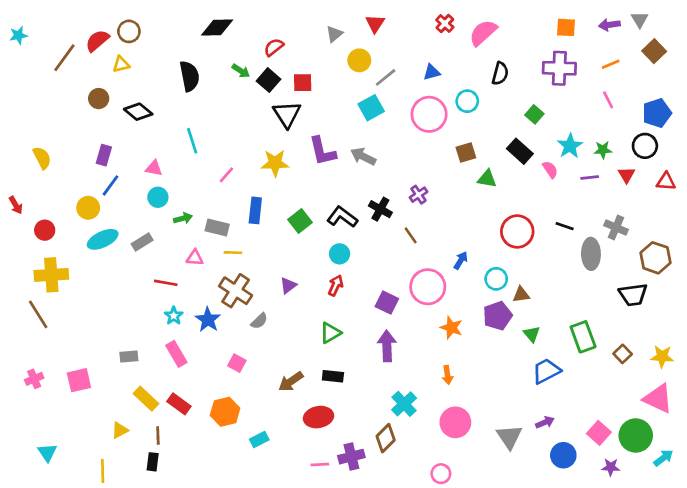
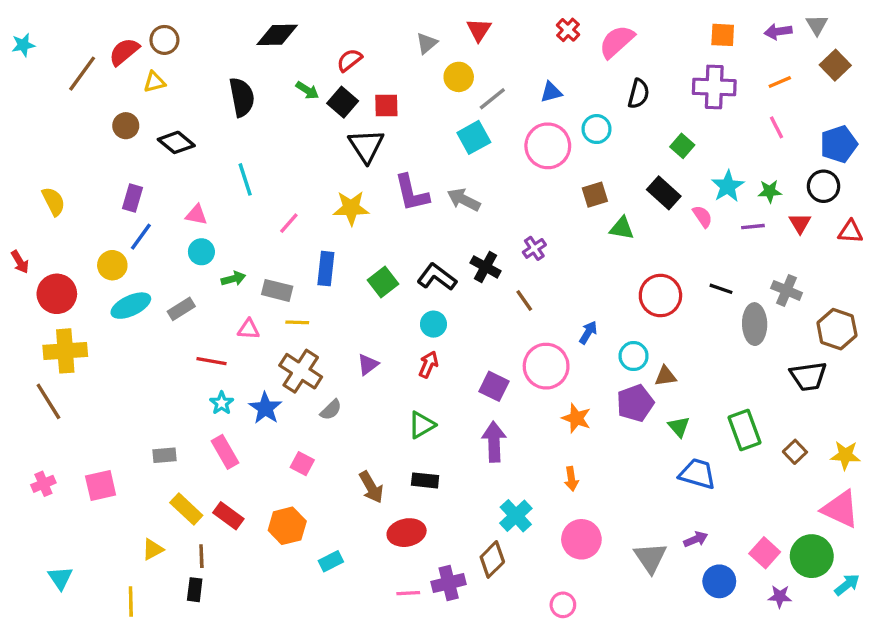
red circle: (45, 230) -> (57, 294), size x1.5
blue trapezoid: (546, 371) -> (697, 474), turned 44
brown arrow: (291, 382) -> (371, 487), turned -85

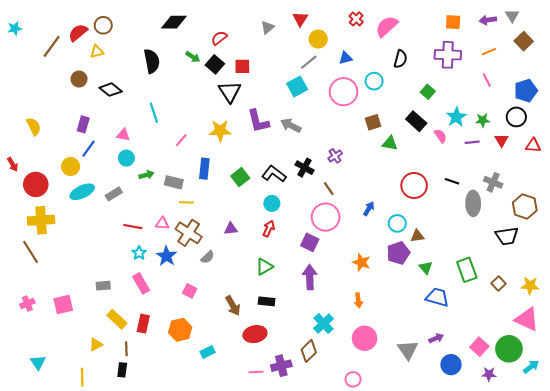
yellow circle: (459, 77) -> (318, 39), moved
pink triangle: (249, 329) -> (162, 223), moved
purple triangle: (368, 364) -> (231, 229), turned 32
pink circle: (546, 366) -> (326, 217), moved
red rectangle: (228, 516) -> (143, 324), turned 66

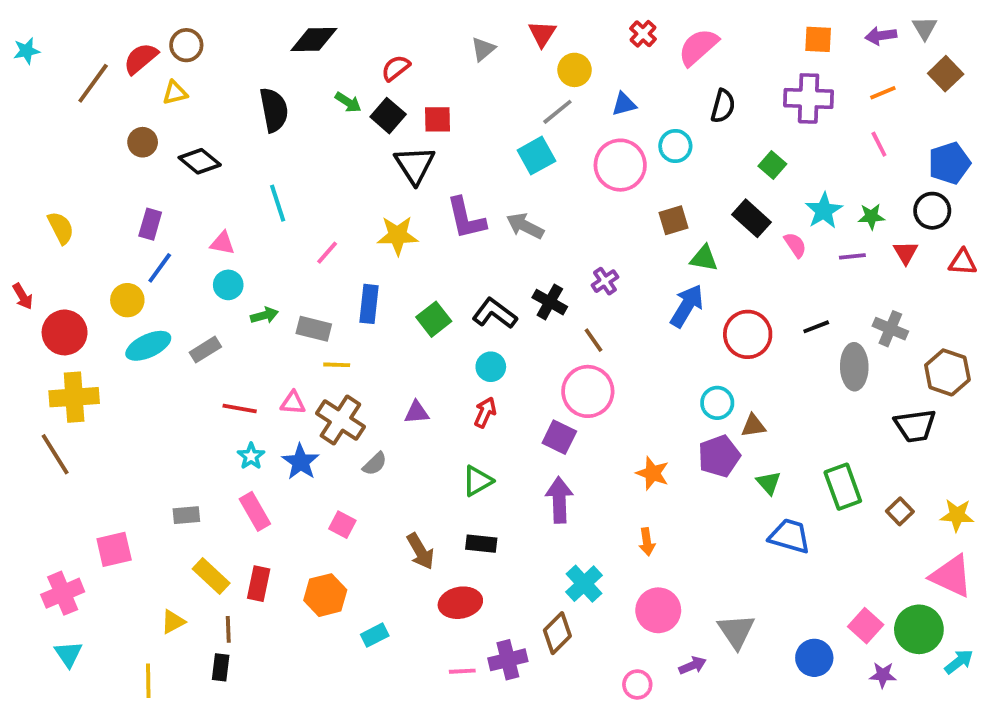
black line: (452, 181) -> (816, 327), turned -40
blue arrow: (369, 209) -> (687, 306), moved, size x1.6
pink cross: (27, 303) -> (63, 593), moved, size x1.5
purple arrow: (436, 338) -> (692, 665), moved

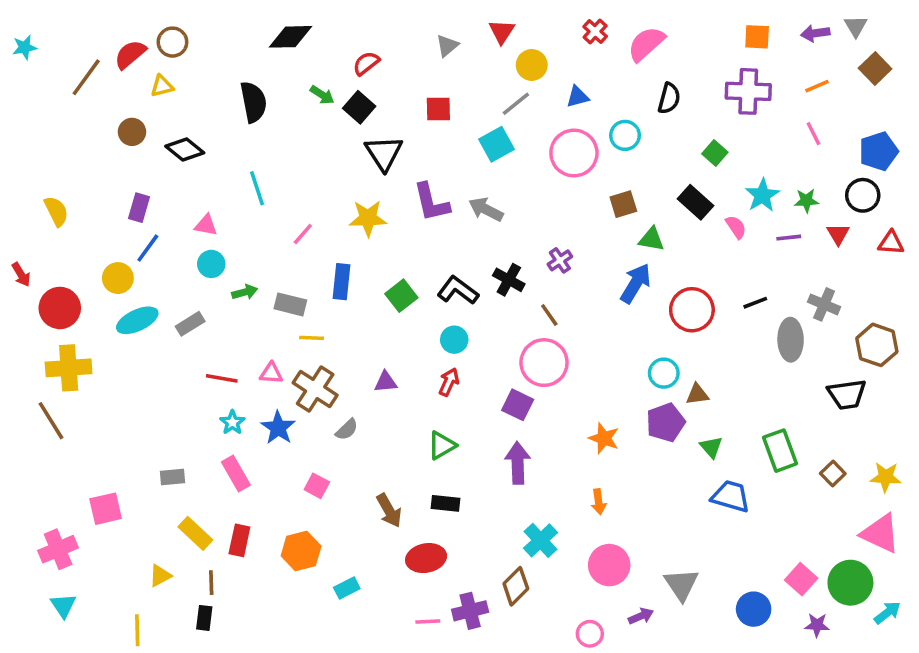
red square: (438, 119) -> (438, 109), moved

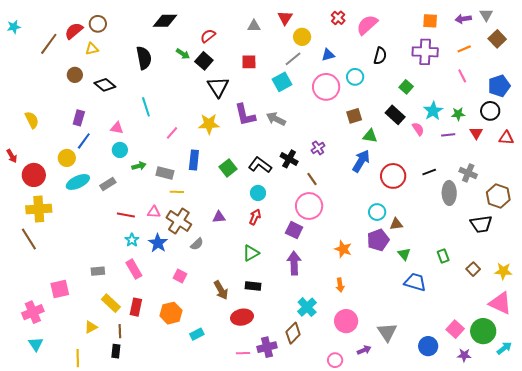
gray triangle: (447, 46) -> (254, 26), turned 40
green rectangle: (780, 451) -> (443, 256), size x0.6

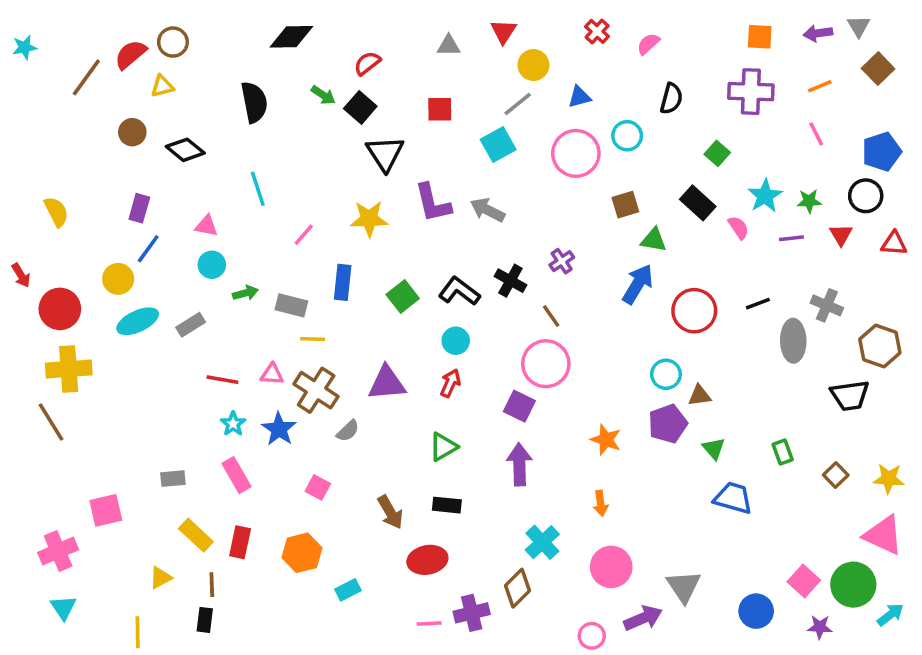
pink semicircle: (367, 25) -> (648, 44), size x0.6
purple triangle: (219, 217) -> (387, 383), size x1.6
purple arrow: (364, 350) -> (643, 618), size x1.5

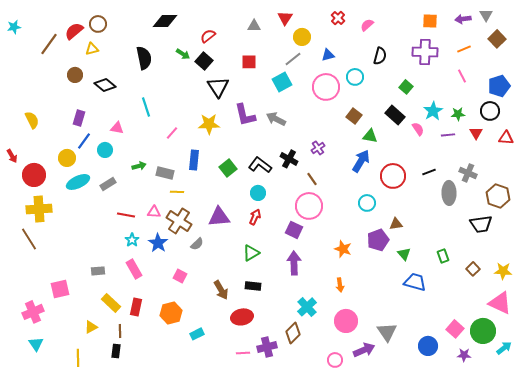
brown square: (625, 205) -> (354, 116), turned -35
cyan circle: (212, 265) -> (105, 150), moved
cyan circle: (666, 374) -> (367, 203), moved

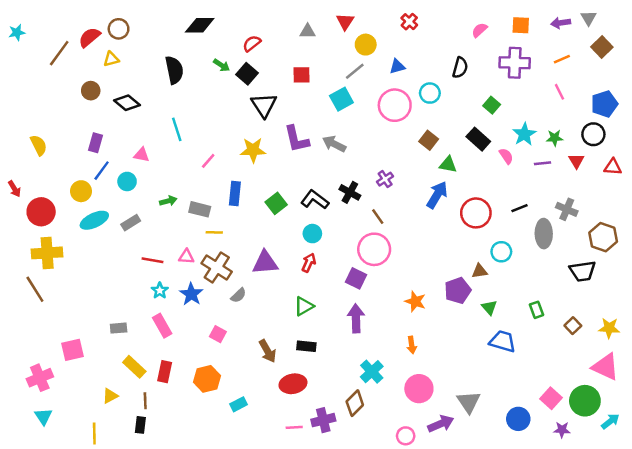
pink semicircle: (367, 25) -> (480, 30), moved
cyan circle: (367, 203) -> (501, 252), moved

